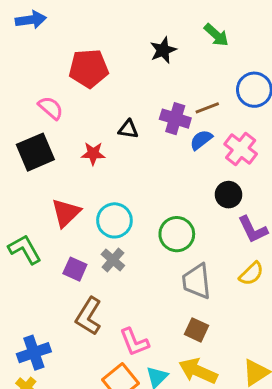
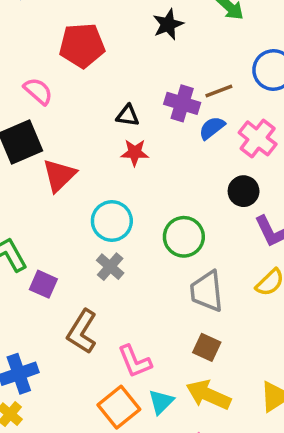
red star: (93, 154) -> (135, 153), moved
red triangle: (66, 213) -> (59, 175), moved
purple square: (75, 269) -> (43, 284), moved

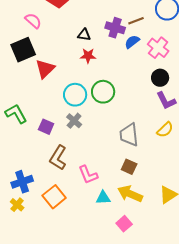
black circle: (244, 191) -> (160, 78), moved
green circle: (184, 237) -> (103, 92), moved
purple square: (43, 284) -> (46, 127), moved
cyan triangle: (161, 402) -> (103, 198), turned 42
orange square: (119, 407) -> (54, 197), moved

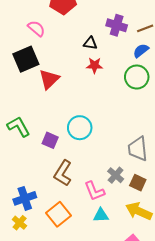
purple cross: (115, 28) -> (117, 25), moved
green circle: (103, 92) -> (137, 77), moved
cyan circle: (75, 95) -> (80, 128), moved
gray cross: (74, 121) -> (116, 175), moved
cyan triangle: (103, 198) -> (101, 215), moved

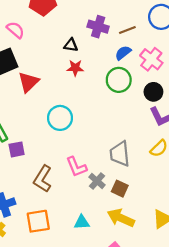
cyan circle: (80, 128) -> (60, 118), moved
purple square: (50, 140) -> (17, 149), moved, turned -35
pink L-shape: (94, 191) -> (76, 167), moved
orange square: (59, 214) -> (38, 221), turned 30

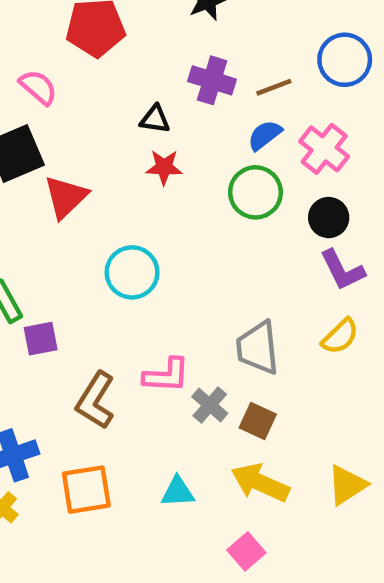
pink L-shape: (76, 167) -> (166, 375), turned -65

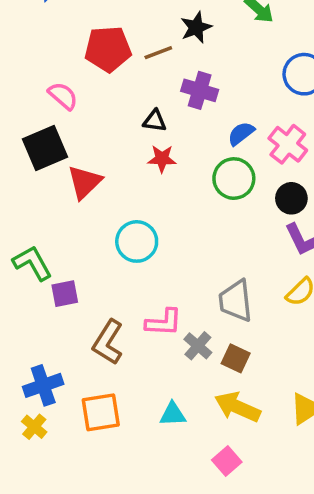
brown line: (274, 87) -> (158, 53), moved

